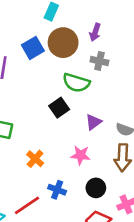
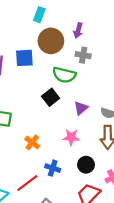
blue square: (33, 48) -> (24, 58), moved, turned 30

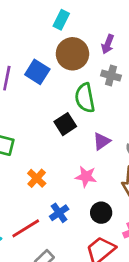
blue square: (24, 58) -> (37, 72), turned 30
green semicircle: (64, 75) -> (85, 98), turned 60
blue cross: (53, 168) -> (59, 213), turned 32

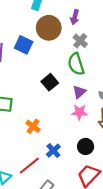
gray cross: (111, 76) -> (80, 41), turned 32
green semicircle: (85, 98) -> (76, 64), moved
pink star: (86, 177) -> (79, 112), moved

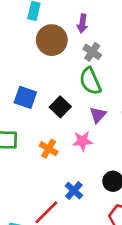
blue square: (24, 45) -> (25, 97), moved
pink star: (79, 112) -> (82, 141), moved
orange cross: (33, 126) -> (49, 149), moved

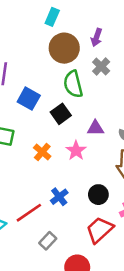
green semicircle: (90, 81) -> (73, 84), moved
purple triangle: (98, 115) -> (95, 128), turned 36
pink star: (82, 141) -> (76, 151), turned 30

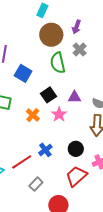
black square: (61, 114) -> (49, 95), moved

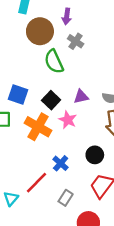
blue square: (23, 73) -> (18, 95), moved
orange cross: (33, 115) -> (38, 127), size x1.6
gray rectangle: (36, 184) -> (66, 198), moved

